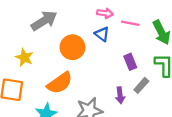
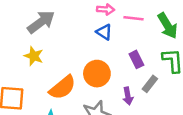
orange circle: (72, 47) -> (97, 74), moved
yellow star: (24, 57) -> (34, 56), moved

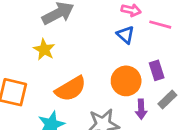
orange circle: (97, 74) -> (126, 81), moved

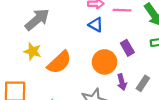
orange semicircle: (71, 89) -> (59, 62), moved
gray rectangle: (167, 99) -> (143, 83), moved

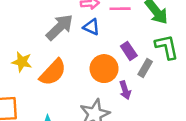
gray arrow: (37, 19) -> (60, 27), moved
gray rectangle: (143, 83) -> (145, 68), moved

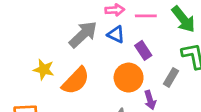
purple rectangle: (129, 51) -> (143, 50), moved

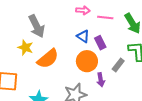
gray arrow: (83, 34) -> (37, 26), moved, turned 100
blue triangle: (116, 34) -> (83, 36), moved

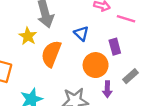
blue triangle: (83, 36) -> (81, 33), moved
orange semicircle: (48, 59) -> (51, 54), turned 140

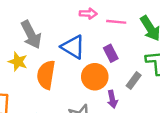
blue triangle: (81, 33) -> (73, 47), size x1.5

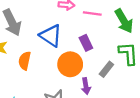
orange semicircle: (46, 75) -> (25, 61), size x0.7

